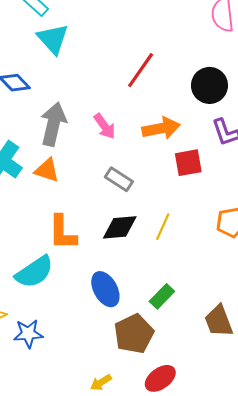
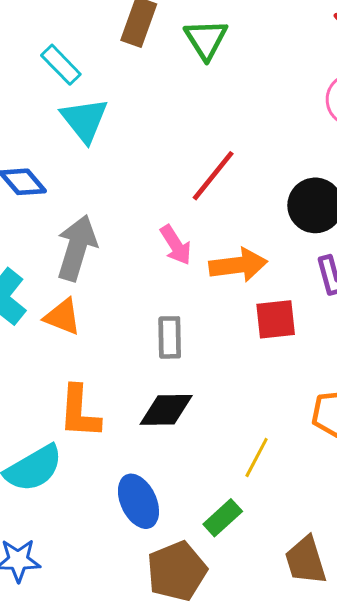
pink arrow: (105, 126) -> (176, 245), moved
gray rectangle: (119, 179) -> (170, 337), turned 52
yellow line: (163, 227) -> (257, 458), moved

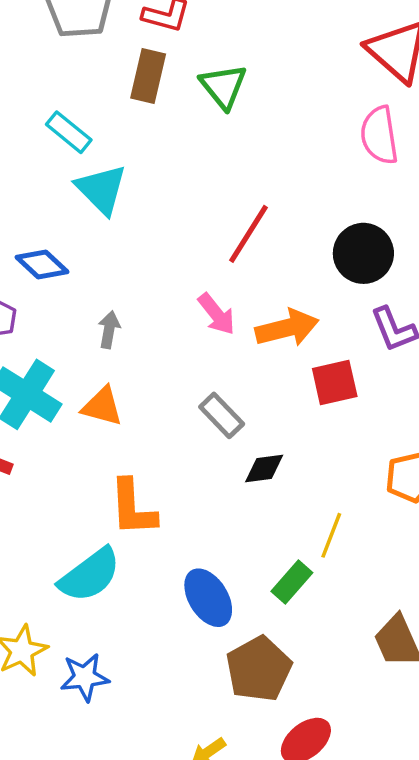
gray arrow: (77, 248) -> (109, 330), size x0.5
gray rectangle: (170, 337) -> (222, 415), turned -36
black diamond: (166, 410) -> (264, 469), moved, size x0.7
green rectangle: (223, 518) -> (292, 582), moved

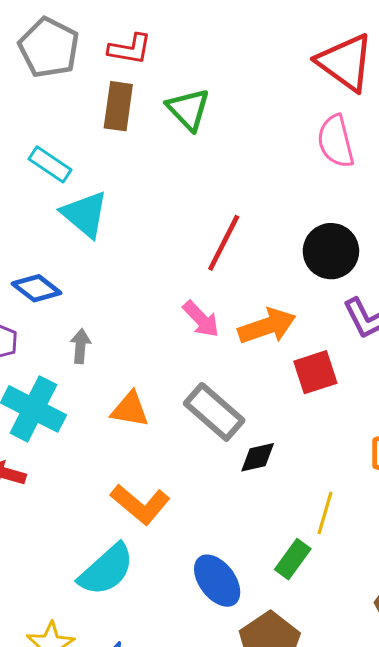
gray arrow: (109, 330) -> (80, 346), moved
orange triangle: (102, 406) -> (130, 409), moved
gray rectangle: (222, 415) -> (214, 412), size x1.4
orange L-shape: (133, 508) -> (140, 504), turned -42

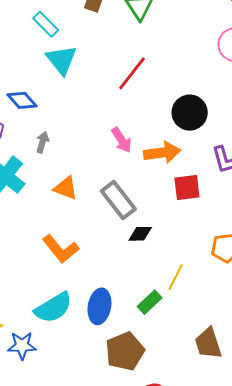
red line: (224, 243) -> (132, 73), moved
black circle: (331, 251) -> (190, 113), moved
cyan semicircle: (106, 570) -> (53, 308), moved
blue ellipse: (217, 581) -> (99, 306), turned 36

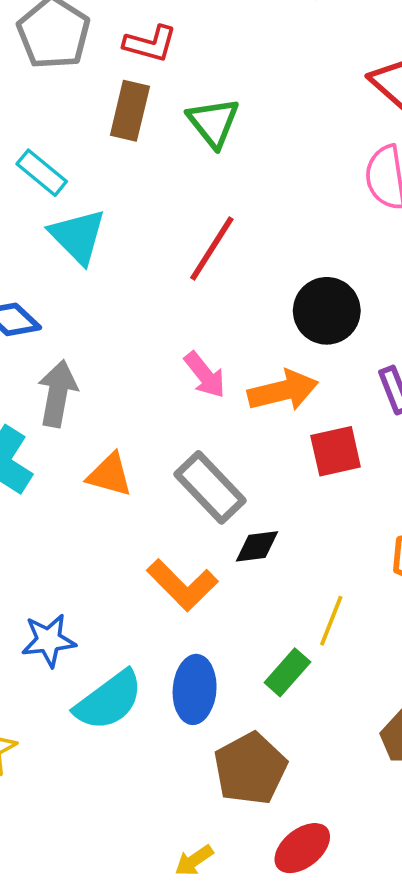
gray arrow: (42, 142) -> (58, 394), size x1.6
orange L-shape: (61, 249) -> (182, 585), moved
blue star: (22, 346) -> (49, 640), moved

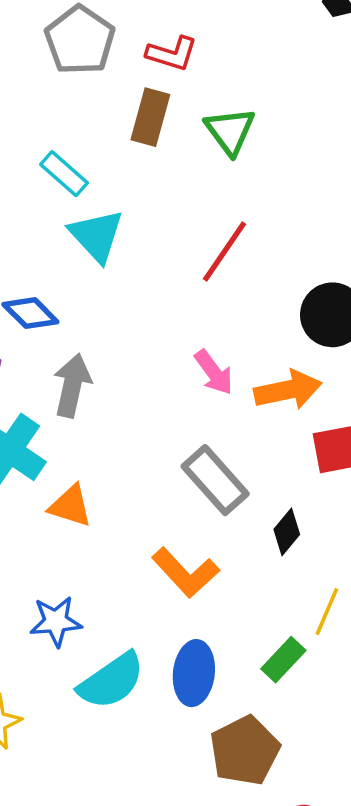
orange triangle: (110, 475) -> (70, 506), moved
black diamond: (257, 546) -> (287, 532), moved, turned -45

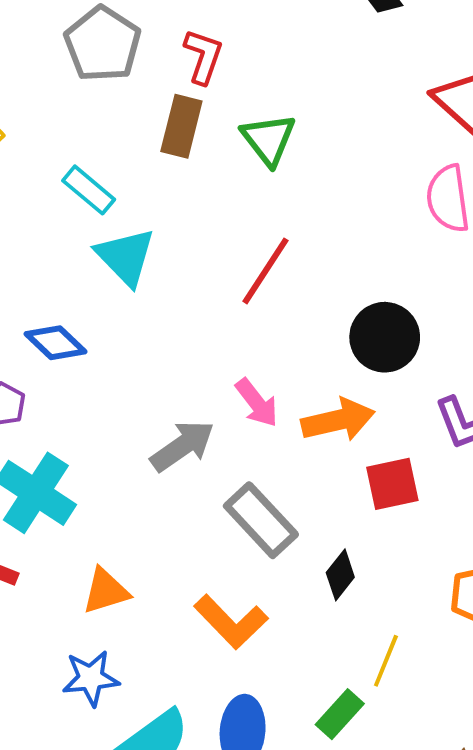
red L-shape: (172, 54) -> (203, 56), turned -87
gray arrow: (72, 385) -> (182, 446), moved, turned 44
orange triangle: (70, 506) -> (106, 591), moved, turned -33

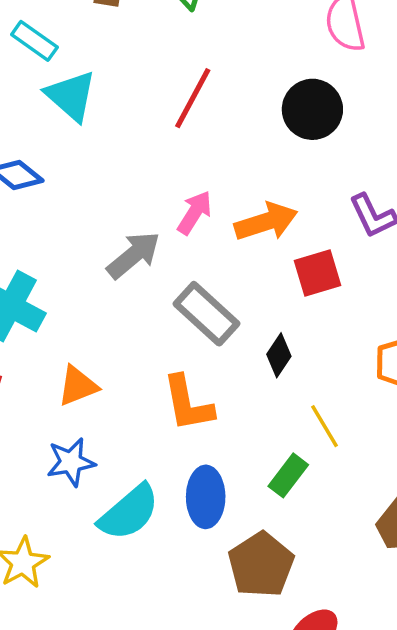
black circle: (385, 337) -> (312, 109), moved
pink arrow: (257, 403) -> (195, 213), turned -105
orange L-shape: (231, 622) -> (188, 403), turned 38
yellow line: (386, 661) -> (324, 426), turned -48

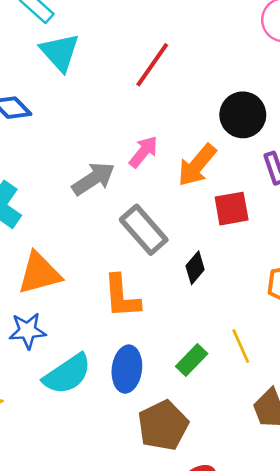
black circle: (312, 109) -> (243, 115), moved
orange arrow: (266, 222) -> (197, 165), turned 141
orange triangle: (78, 386) -> (39, 273), size x1.4
yellow line: (324, 426) -> (241, 346), moved

